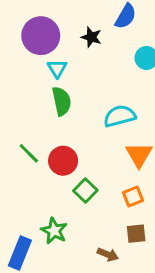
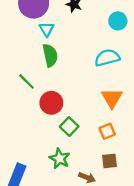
cyan semicircle: (120, 116) -> (107, 58), moved
green line: (29, 153) -> (26, 81), moved
green star: (54, 231) -> (60, 159), moved

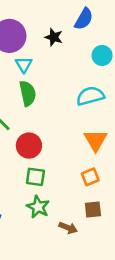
green square: (69, 127) -> (35, 177), moved, turned -36

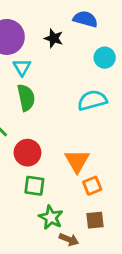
blue semicircle: (84, 19) -> (85, 19), turned -105
orange triangle: (96, 140) -> (77, 161), moved
green star: (38, 207) -> (51, 217), moved

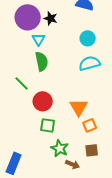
black star: (54, 38) -> (51, 18), moved
cyan circle: (105, 58) -> (88, 38), moved

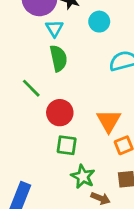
cyan circle: (88, 38) -> (99, 22), moved

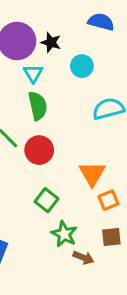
red circle: (60, 113) -> (39, 150), moved
green square: (67, 145) -> (47, 200), turned 30

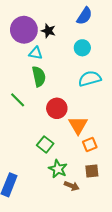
blue semicircle: (101, 22) -> (84, 16), turned 108
cyan circle: (82, 66) -> (82, 48), moved
cyan triangle: (33, 73) -> (36, 53), turned -48
red circle: (39, 150) -> (57, 108), moved

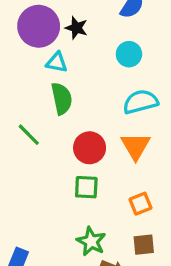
orange triangle: (78, 125) -> (136, 146), moved
green square: (45, 144) -> (86, 187), moved, turned -35

